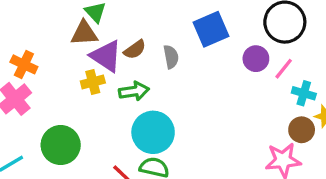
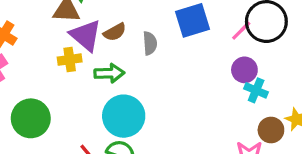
purple circle: (256, 59) -> (244, 70), moved
pink line: (284, 69) -> (241, 31), moved
cyan cross: (304, 93) -> (256, 90), moved

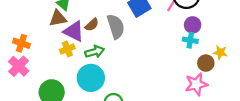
gray semicircle: (150, 43) -> (116, 26), size x1.6
purple circle: (244, 70) -> (193, 25), moved
cyan circle: (124, 116) -> (91, 78), moved

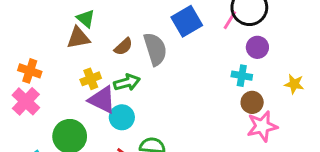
purple triangle: (74, 31) -> (102, 100), moved
cyan cross: (190, 40) -> (242, 76), moved
brown circle: (206, 63) -> (252, 102), moved
cyan circle: (91, 78) -> (122, 117), size x0.7

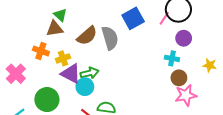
brown semicircle: (123, 47) -> (87, 36), size x1.5
orange cross: (30, 71) -> (41, 51), moved
green arrow: (127, 82) -> (90, 73), moved

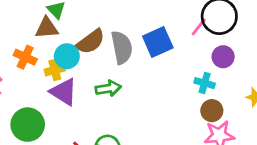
blue square: (133, 18) -> (158, 42), moved
green arrow: (90, 73) -> (108, 88), moved
cyan circle: (85, 87) -> (67, 56), moved

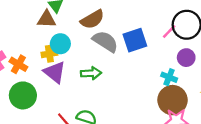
brown semicircle: (90, 42) -> (92, 19), moved
gray semicircle: (122, 47) -> (105, 41), turned -52
orange cross: (25, 57) -> (18, 64), moved
brown circle: (212, 111) -> (173, 100), size x1.6

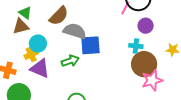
blue square: (135, 40) -> (90, 45), moved, turned 30

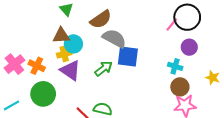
brown triangle: (21, 26) -> (61, 36), moved
green arrow: (70, 61) -> (104, 69), turned -30
brown circle: (144, 64) -> (180, 87), size x0.7

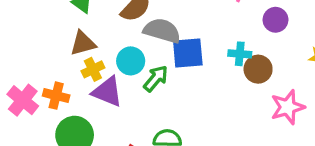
cyan circle: (73, 44) -> (131, 61), moved
cyan cross: (175, 66) -> (240, 54), moved
brown circle: (180, 87) -> (258, 69), moved

